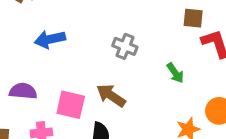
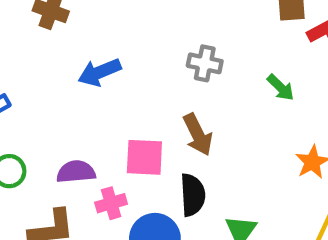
purple semicircle: (23, 91) -> (76, 172), moved
brown arrow: (111, 96) -> (198, 135), turned -140

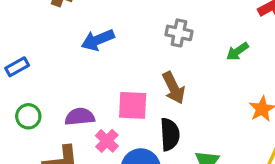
green arrow: (281, 87) -> (237, 51), turned 100
pink cross: (111, 203) -> (107, 141), turned -30

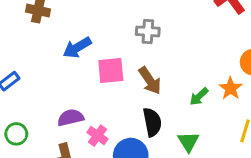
green arrow: (237, 51) -> (199, 97), moved
pink square: (133, 105) -> (111, 70), moved
green circle: (28, 116) -> (16, 134), moved

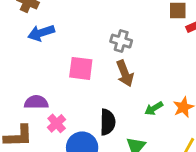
blue arrow: (77, 48) -> (41, 33), moved
brown arrow: (150, 81) -> (125, 73), moved

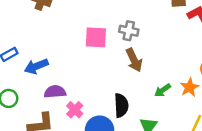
blue arrow: (41, 33) -> (36, 66), moved
pink square: (81, 68) -> (96, 37), moved

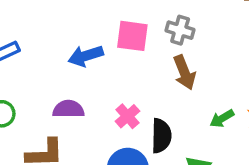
blue arrow: (36, 66) -> (86, 56), moved
pink cross: (75, 110) -> (127, 116), moved

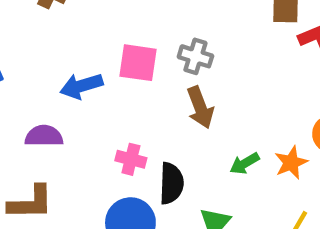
purple semicircle: (68, 109) -> (44, 136), moved
pink cross: (127, 116) -> (131, 159), turned -35

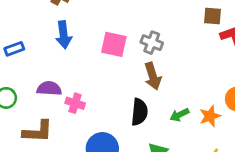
blue arrow: (81, 86) -> (64, 35), moved, turned -84
pink cross: (131, 159) -> (75, 103), moved
black semicircle: (171, 183) -> (139, 112), moved

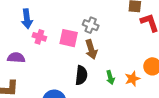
pink square: (114, 44) -> (69, 38), moved
pink cross: (75, 103) -> (39, 37), moved
green arrow: (179, 115) -> (110, 77), turned -80

